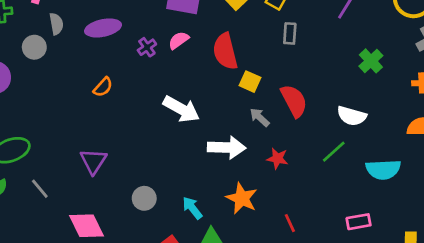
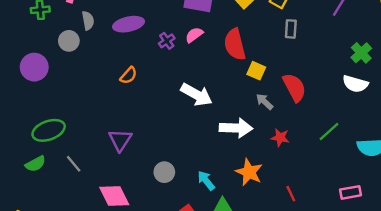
white semicircle: (352, 116) -> (355, 84), moved

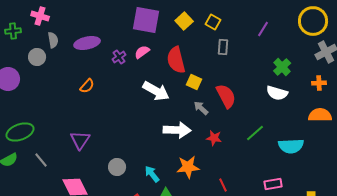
white arrow: (197, 95) -> (156, 91), moved
orange star: (249, 172) -> (188, 167), turned -30

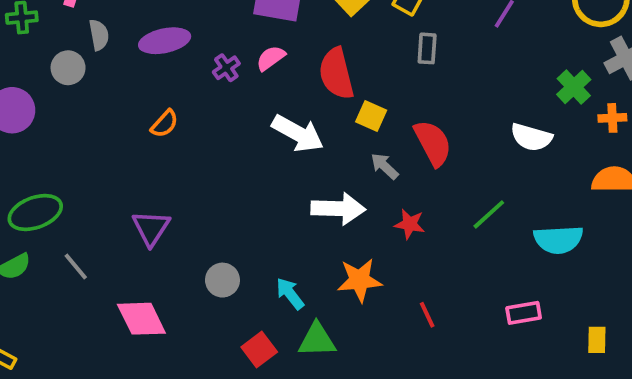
green cross: (282, 67) -> (574, 87), moved

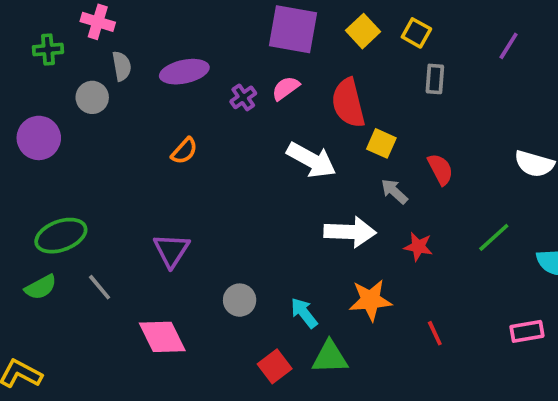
red semicircle: (433, 143) -> (440, 169), size x0.7

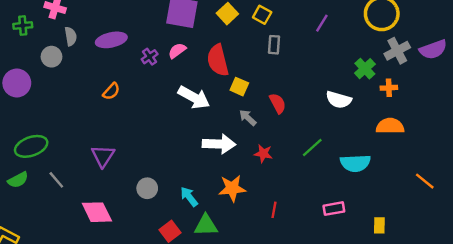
red line: (435, 333) -> (274, 210), turned 35

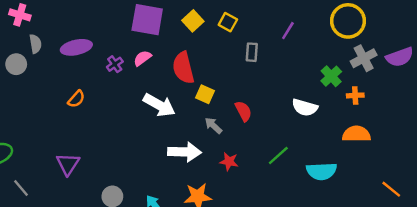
gray rectangle: (274, 45) -> (252, 52), moved

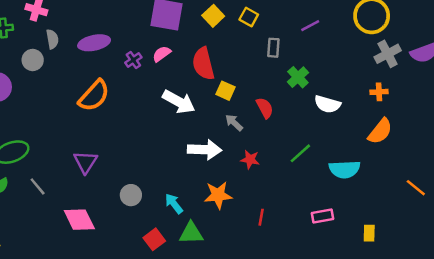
purple line: (288, 31) -> (310, 26), turned 30
green cross: (331, 76) -> (298, 77), moved
orange semicircle: (76, 99) -> (94, 96), size x1.8
orange semicircle: (356, 134) -> (380, 131), turned 128

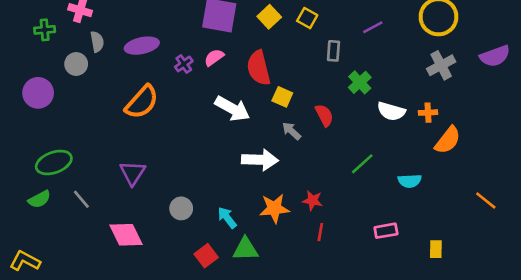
gray cross: (388, 54) -> (441, 65), moved
orange cross: (379, 92) -> (428, 113), moved
red star: (250, 159) -> (312, 201), moved
cyan semicircle: (345, 169) -> (410, 181), size x0.7

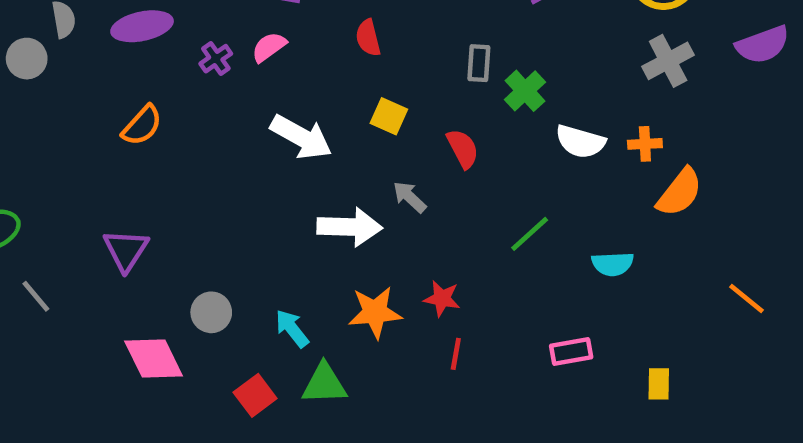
gray rectangle: (333, 51) -> (479, 63), moved
red semicircle: (259, 68) -> (368, 38), moved, size x0.6
orange semicircle: (142, 102) -> (142, 125), size x0.7
gray arrow: (291, 131) -> (410, 197), moved
pink diamond: (126, 235) -> (154, 358), moved

